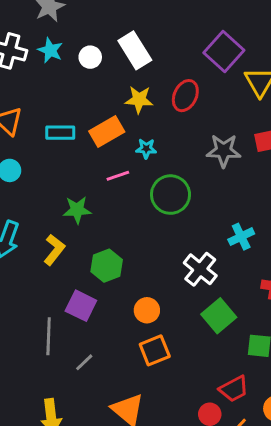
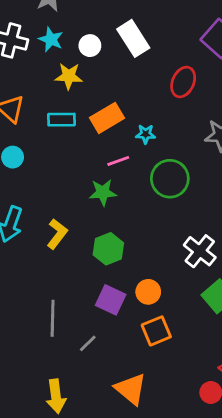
yellow star: (139, 100) -> (69, 76), moved
green star: (77, 210) -> (103, 192), moved
purple square: (81, 306) -> (111, 300), moved

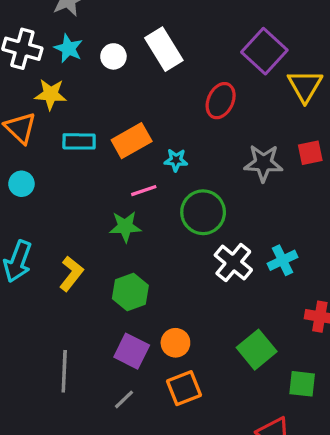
yellow star: (69, 76) -> (51, 94), moved
white cross: (200, 251) -> (233, 263), moved
gray line: (88, 343) -> (124, 399), moved

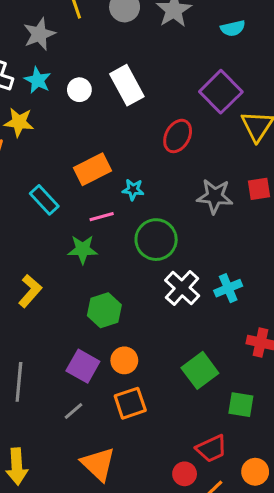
cyan rectangle: (79, 141) -> (44, 200), moved, turned 44
green hexagon: (130, 292) -> (104, 310), moved

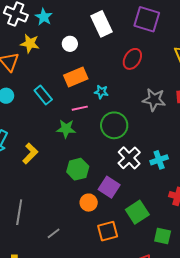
white circle: (79, 90) -> (70, 44), moved
purple square: (221, 92) -> (147, 19), moved, turned -32
purple square: (83, 366) -> (109, 187), moved
orange square: (130, 403) -> (108, 231), moved

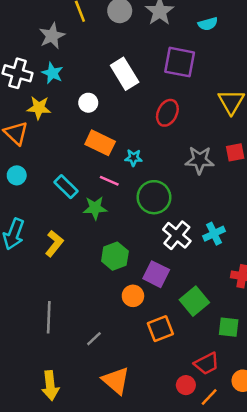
orange rectangle: (76, 77) -> (100, 143), turned 55
cyan rectangle: (43, 95) -> (66, 187), moved
pink line: (80, 108) -> (109, 181), turned 42

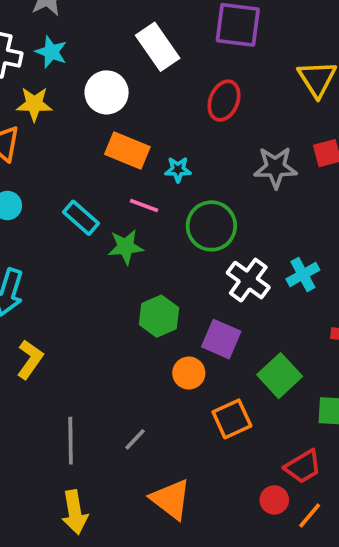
white circle: (88, 103) -> (107, 92), size x1.5
yellow L-shape: (54, 243) -> (30, 359), moved
gray line: (49, 317) -> (71, 441), moved

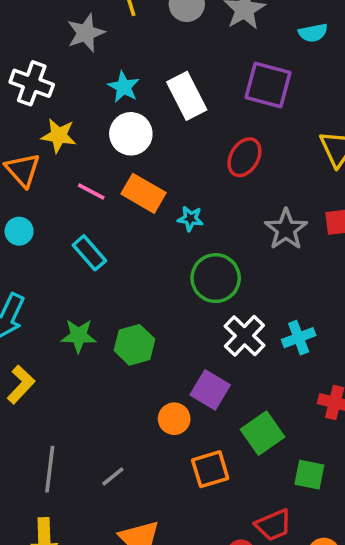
cyan star: (51, 52) -> (124, 87), moved
gray star: (275, 167) -> (286, 229), turned 30
pink line: (144, 206) -> (91, 191), moved
green star: (126, 247) -> (79, 336), moved
green hexagon: (159, 316) -> (134, 345), moved

